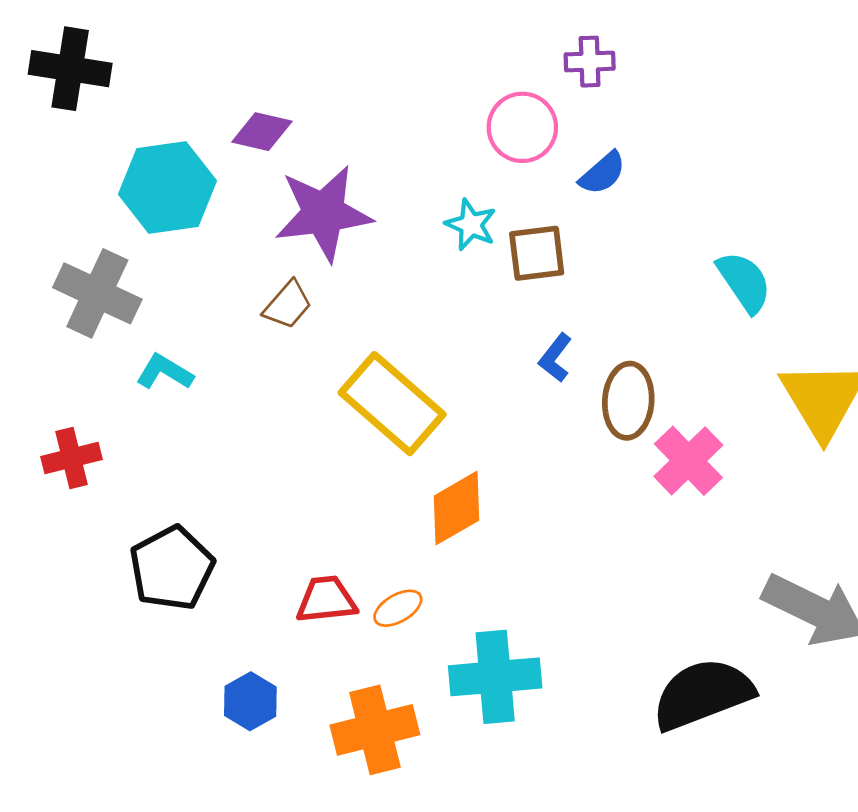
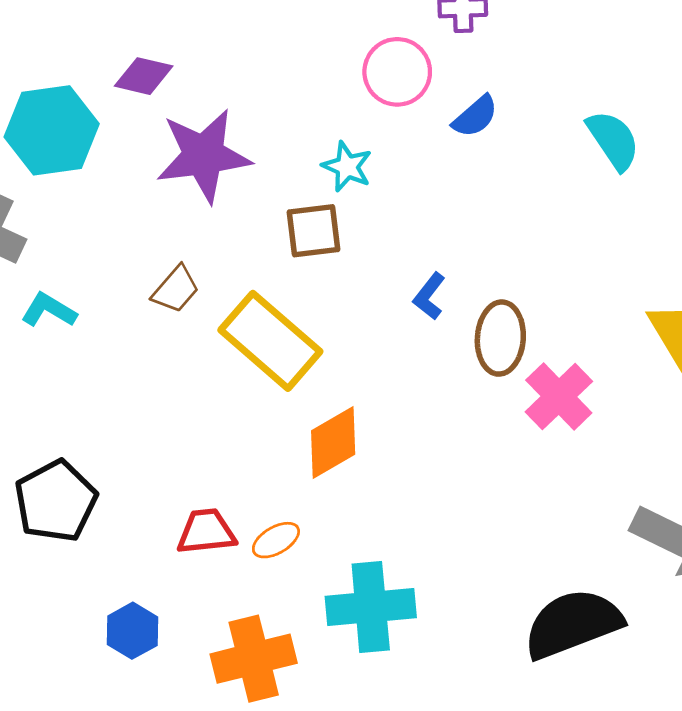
brown square: (537, 253) -> (314, 231), moved
cyan semicircle: (744, 282) -> (613, 140), moved
brown trapezoid: (288, 305) -> (176, 289), moved

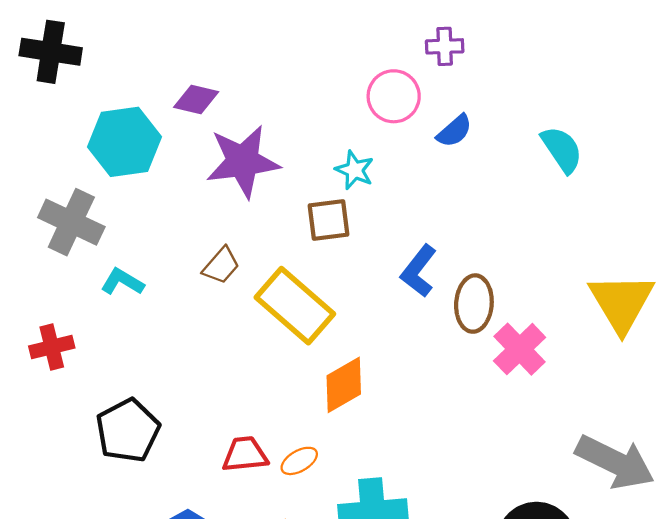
blue L-shape: (429, 296) -> (419, 271), size x1.4

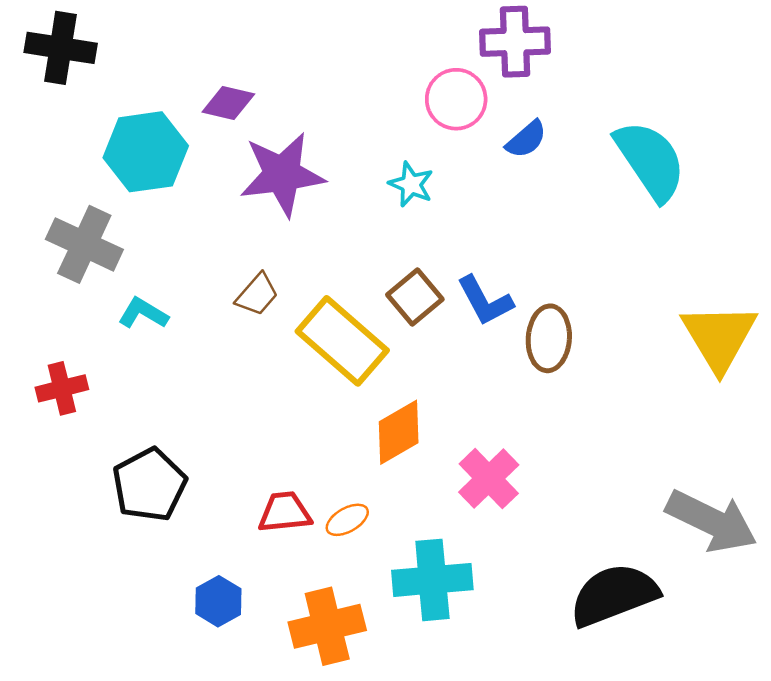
purple cross: (445, 46) -> (515, 42), size x1.6
cyan semicircle: (562, 149) -> (650, 161), size x1.5
brown square: (329, 220) -> (415, 297), moved, turned -33
blue L-shape: (419, 271) -> (485, 301), turned -66
pink cross: (520, 349) -> (489, 479), moved

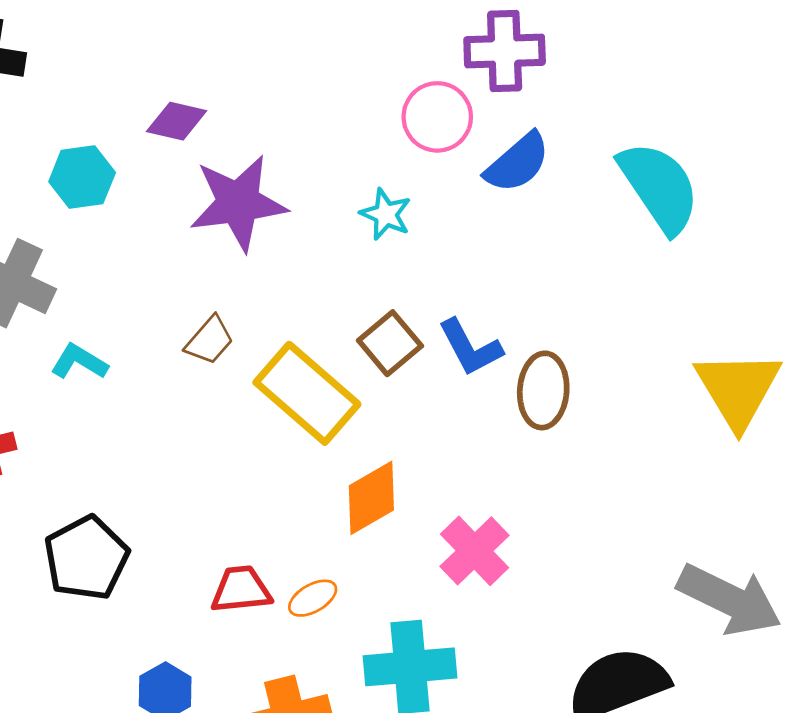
blue semicircle: (526, 139) -> (517, 163), size x1.4
cyan hexagon: (146, 152) -> (82, 177), size x0.7

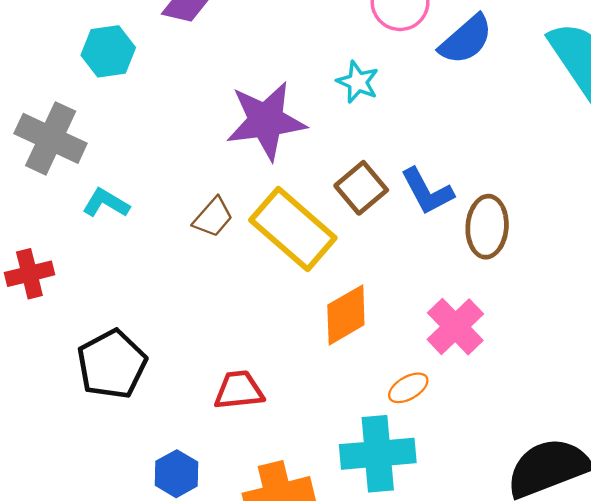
purple star: (238, 203) -> (266, 121), moved
brown trapezoid: (210, 340) -> (213, 217), moved
pink cross: (474, 551) -> (455, 327), moved
orange ellipse: (313, 598) -> (408, 388), moved

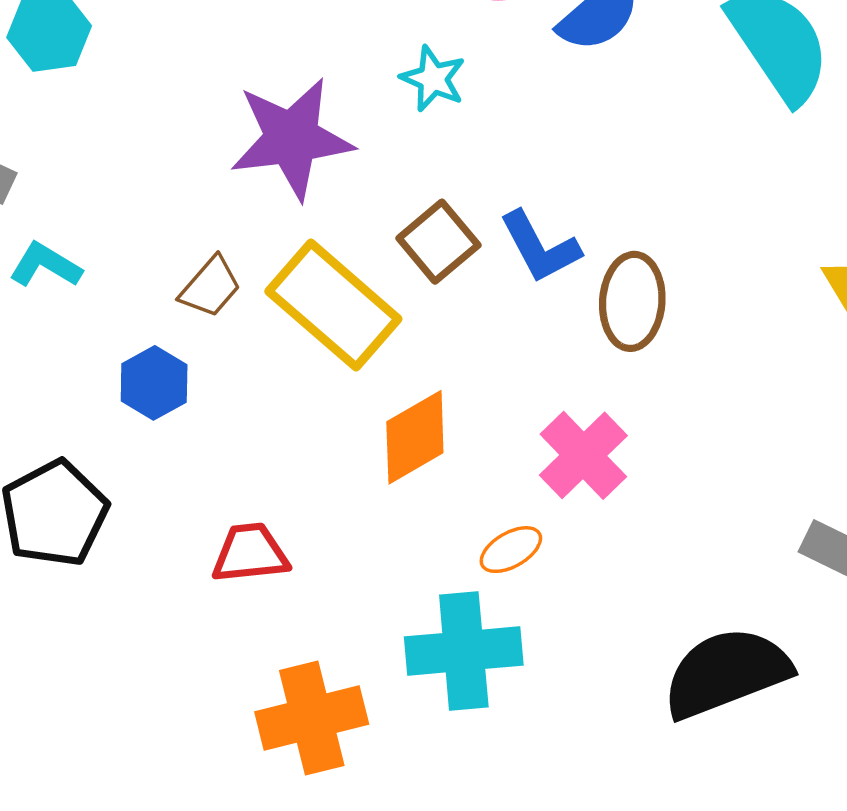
blue hexagon: (176, 474) -> (154, 383), moved

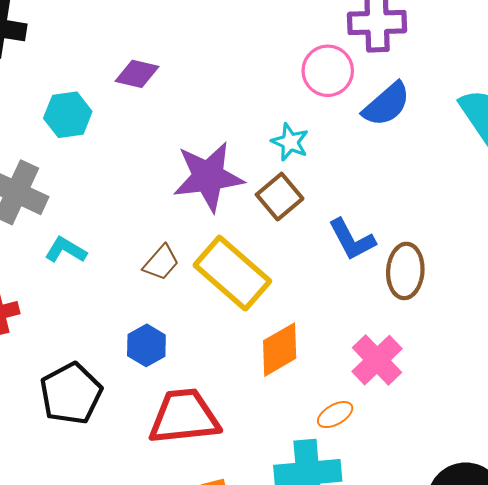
brown square: (438, 242) -> (280, 197), moved
blue hexagon: (154, 383) -> (146, 345), moved
red trapezoid: (250, 553) -> (184, 417), size x1.6

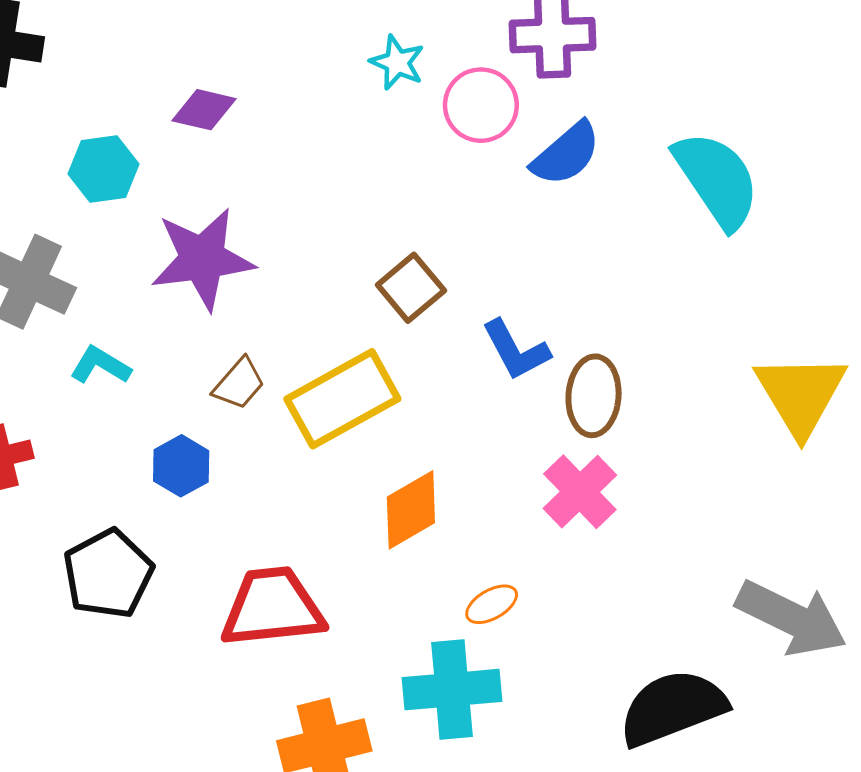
cyan star: (290, 142) -> (397, 62), moved
purple star: (208, 177) -> (202, 259), moved
yellow rectangle: (232, 273) -> (342, 399), turned -70
blue hexagon: (146, 345) -> (181, 466), moved
pink cross: (377, 360) -> (580, 492), moved

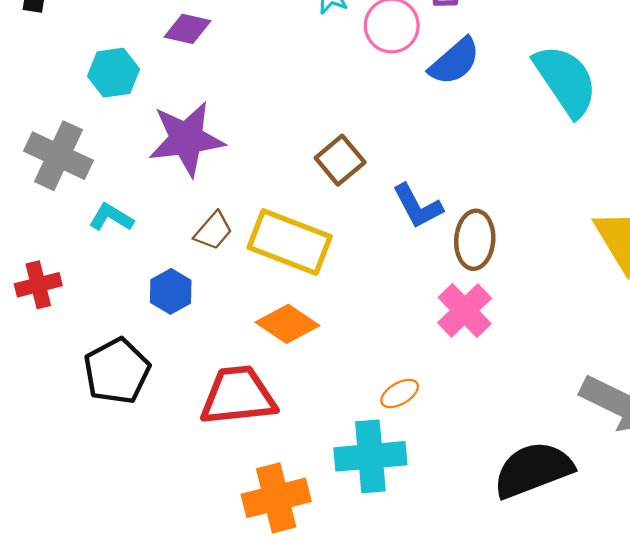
yellow rectangle: (342, 399) -> (290, 242), turned 50
orange diamond: (411, 510) -> (287, 324), moved, turned 64

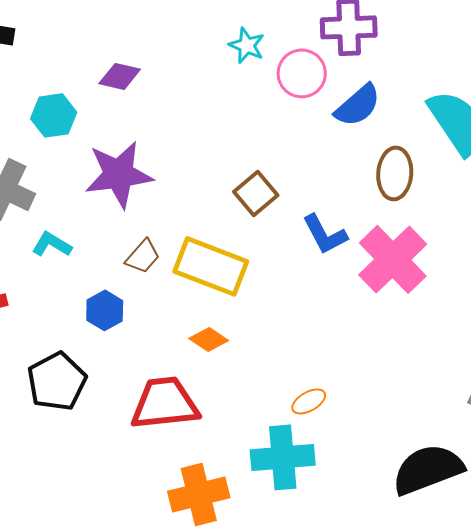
brown ellipse: (475, 240) -> (395, 173), moved
pink cross: (465, 310) -> (393, 259), moved, size x1.4
orange diamond: (287, 324) -> (209, 339), size x0.7

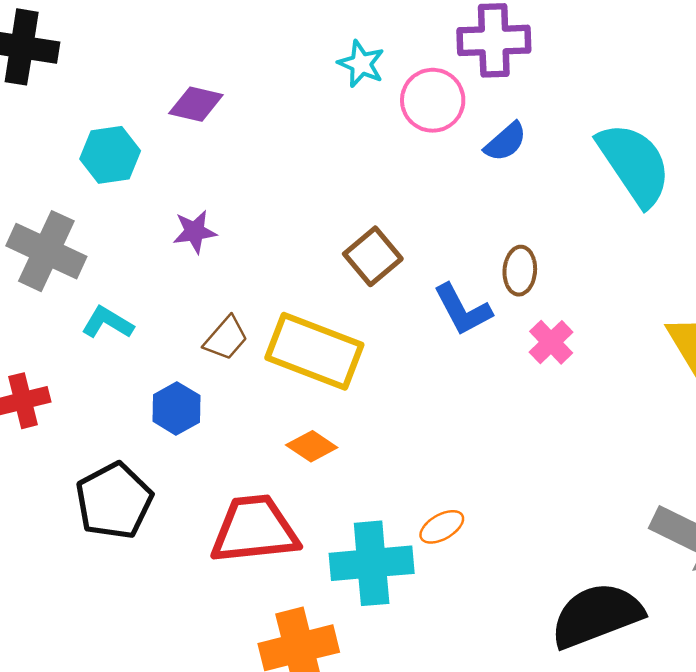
blue semicircle: (358, 105) -> (506, 142), size x0.7
brown ellipse: (395, 173) -> (520, 271), moved, size x0.7
purple star: (119, 174) -> (195, 232), size x0.5
pink cross: (393, 259) -> (551, 342), size x0.5
cyan cross: (283, 457) -> (372, 563), moved

